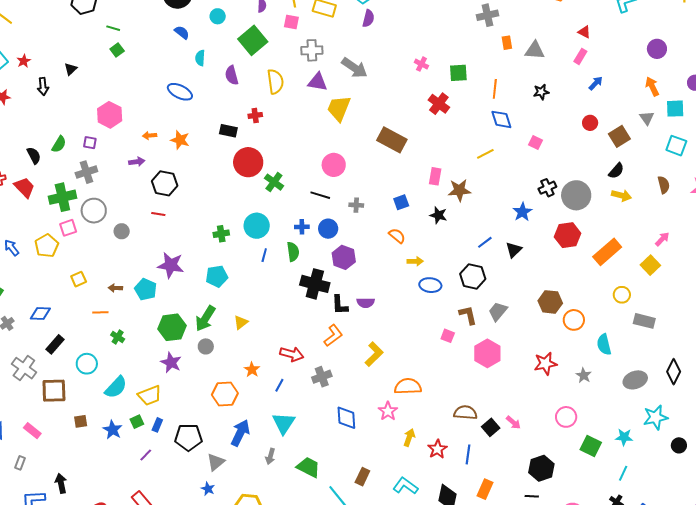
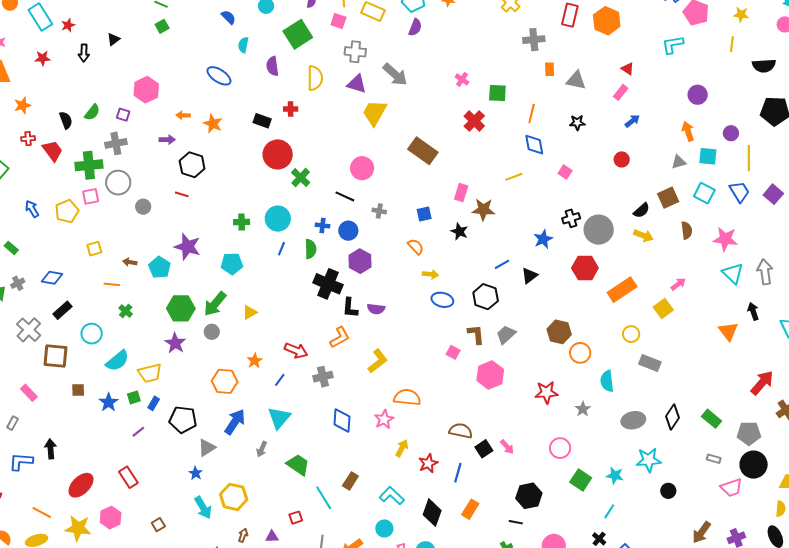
gray triangle: (647, 118) -> (679, 162), turned 42
brown square: (619, 136) -> (668, 198), moved

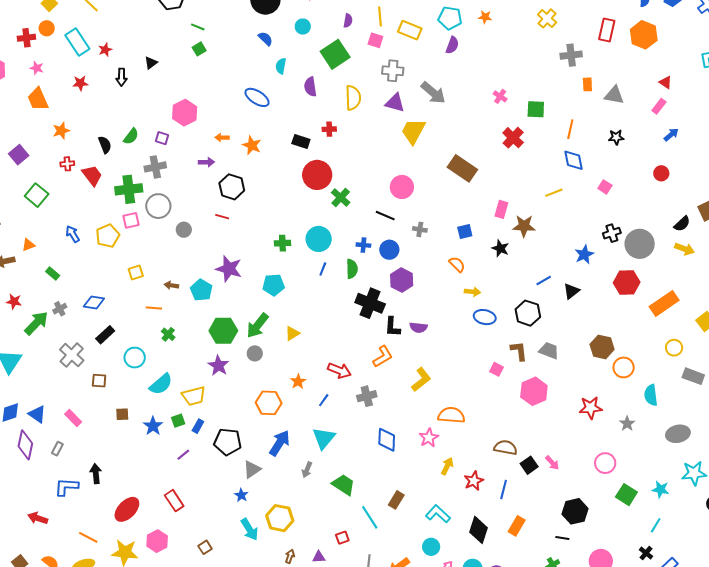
gray trapezoid: (506, 335) -> (549, 351), turned 65
brown square: (56, 356) -> (99, 381), size x0.6

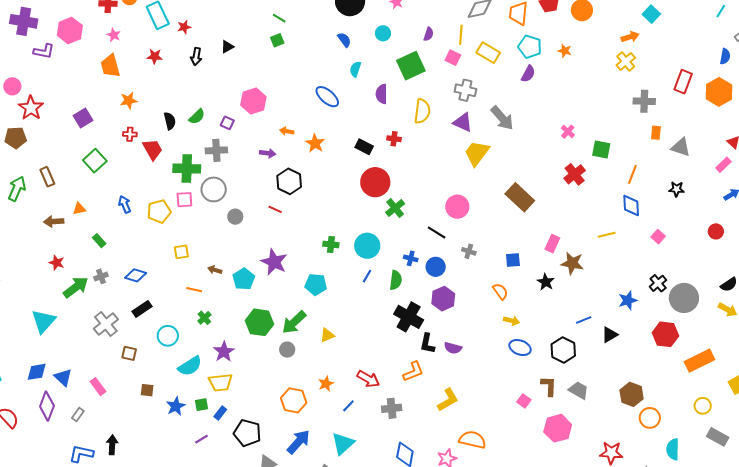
black cross: (612, 233) -> (658, 283), turned -30
purple star: (218, 366) -> (224, 352), moved

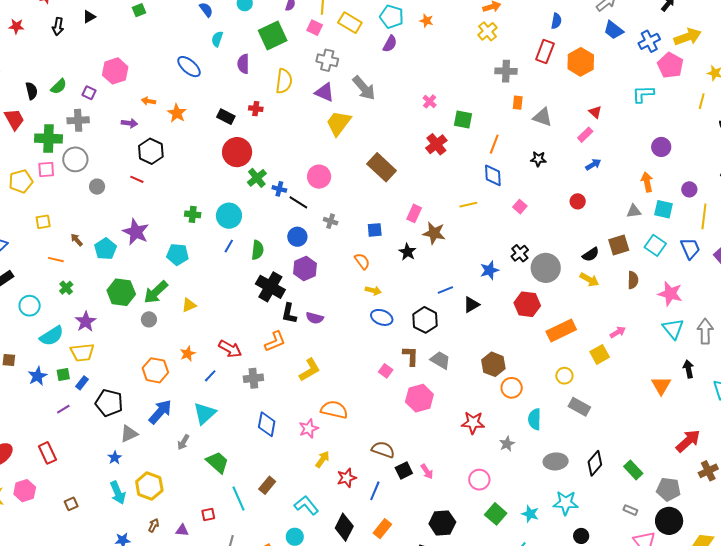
blue semicircle: (725, 56) -> (556, 21), moved
blue cross: (411, 258) -> (279, 189), moved
brown arrow: (215, 270) -> (77, 240), turned 32

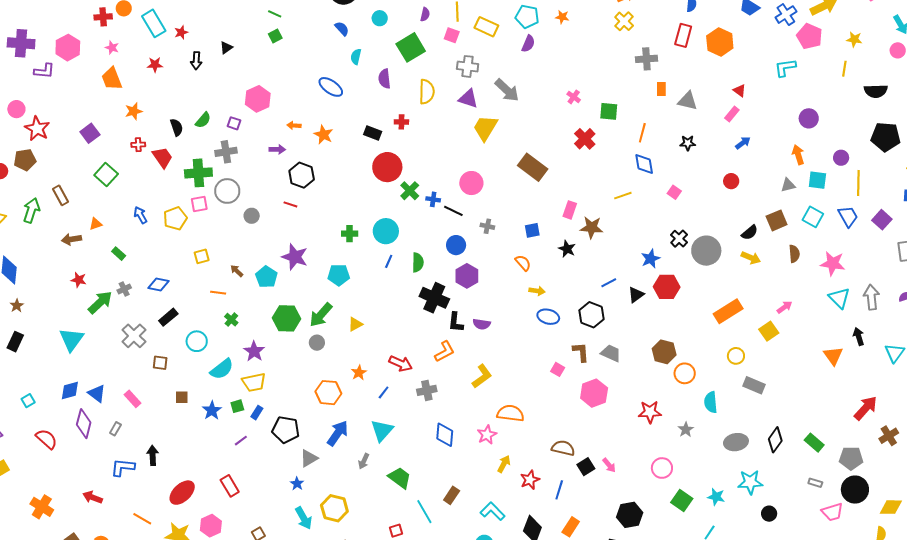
red hexagon: (527, 304) -> (667, 287), moved

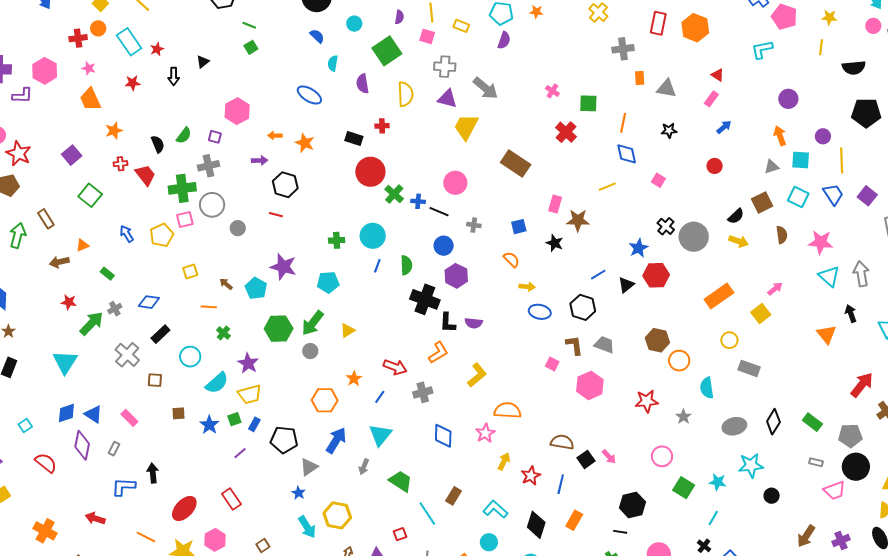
yellow rectangle: (486, 27) -> (461, 26), size x0.7

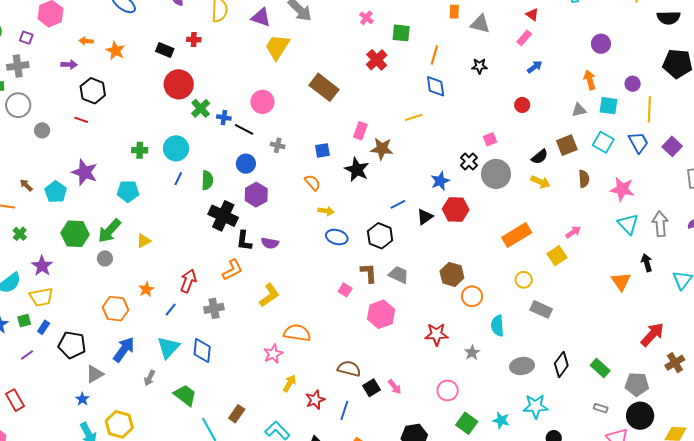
pink square: (658, 180) -> (490, 139), moved, turned 32
black star: (555, 243) -> (357, 170), size x1.4
red arrow: (395, 367) -> (188, 281), turned -95
blue diamond: (443, 436) -> (202, 350), moved

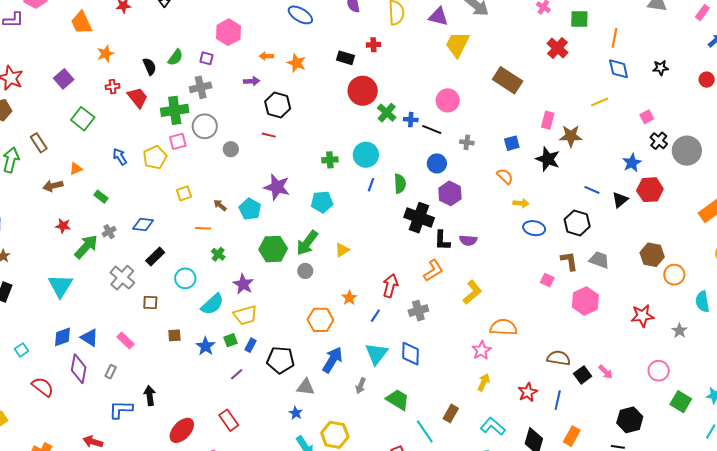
black star: (480, 66) -> (661, 68), moved
pink square: (490, 139) -> (647, 117), moved
blue line: (398, 204) -> (592, 190), turned 56
gray triangle: (95, 374) -> (306, 387), turned 42
yellow arrow: (290, 383) -> (484, 382), moved

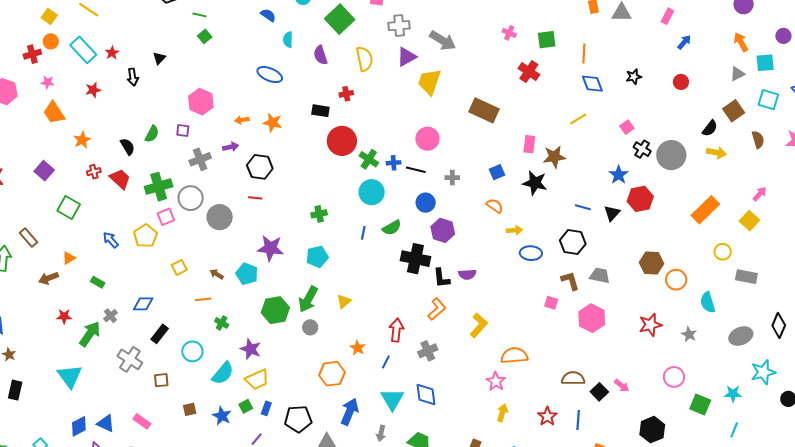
purple triangle: (438, 16) -> (407, 57), turned -35
gray cross: (201, 87) -> (200, 159), moved
gray circle: (231, 149) -> (220, 217), size x1.6
cyan circle: (366, 155) -> (372, 192), moved
green semicircle: (400, 184) -> (392, 228), turned 72

